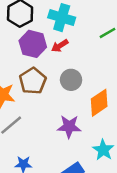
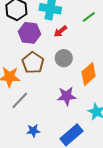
red arrow: (60, 46) -> (60, 31), moved

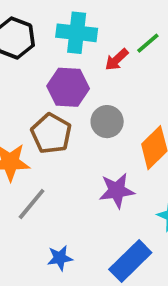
red arrow: (60, 31) -> (117, 60), moved
purple hexagon: (29, 33) -> (68, 87), moved

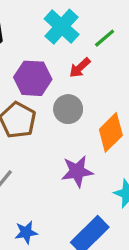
cyan cross: (77, 33) -> (62, 27), moved, turned 36
red arrow: (117, 60) -> (80, 68), moved

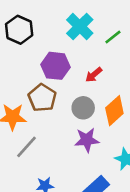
red arrow: (80, 68) -> (94, 75), moved
gray circle: (68, 109) -> (83, 108), moved

